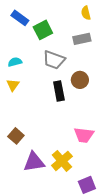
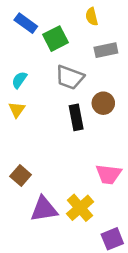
yellow semicircle: (86, 13) -> (92, 17), moved
cyan semicircle: (15, 62) -> (19, 80), turned -40

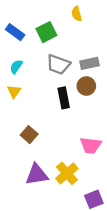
blue rectangle: (26, 23) -> (15, 32), moved
gray rectangle: (106, 50) -> (90, 63), moved
brown square: (21, 176) -> (29, 135), moved

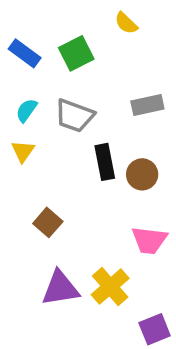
yellow semicircle: (77, 14) -> (126, 23), turned -32
gray trapezoid: (58, 64) -> (74, 116), moved
brown circle: (86, 86) -> (142, 174), moved

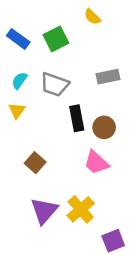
pink trapezoid: (149, 240) -> (96, 163), moved, turned 36
purple triangle: (60, 288) -> (44, 211), turned -40

